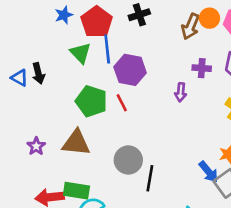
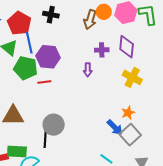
black cross: (139, 15) -> (51, 15), turned 35
green pentagon: (91, 101) -> (26, 68), moved
red line: (122, 103) -> (44, 82), turned -64
black line: (150, 178) -> (45, 138), moved

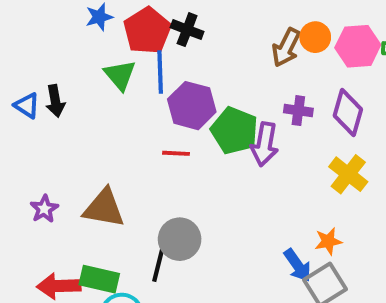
black cross: (51, 15) -> (187, 30), moved
green pentagon: (26, 68) -> (234, 131), moved
purple arrow: (88, 70) -> (265, 144), size x1.5

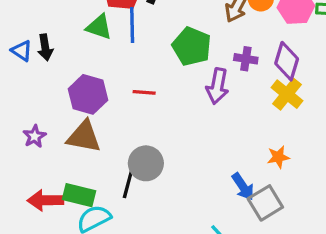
green triangle: (120, 75) -> (99, 27), turned -32
purple hexagon: (192, 106) -> (88, 94), moved
green pentagon: (234, 131) -> (192, 46), moved
yellow cross: (348, 174) -> (287, 94), moved
orange star: (328, 241) -> (278, 157), moved

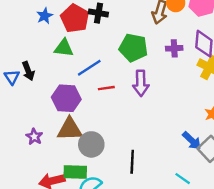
blue line: (132, 25) -> (89, 68), moved, turned 70
blue triangle: (22, 51) -> (12, 77), turned 35
purple arrow: (217, 86) -> (141, 83), moved
gray circle: (146, 163) -> (91, 144), moved
black line: (128, 182) -> (132, 162), moved

